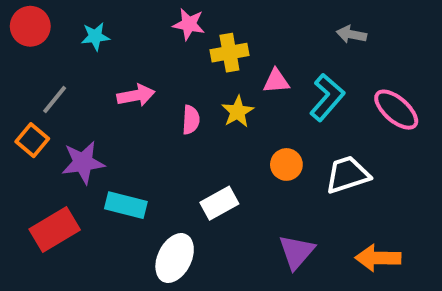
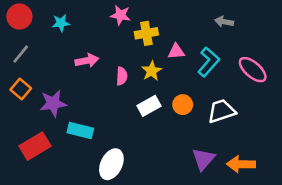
gray line: (55, 99) -> (21, 54), moved
white rectangle: (219, 203) -> (149, 106), moved
purple triangle: (297, 252) -> (203, 159), moved

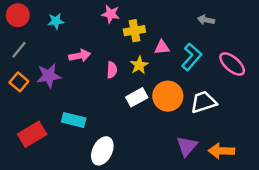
purple star: (53, 103) -> (49, 76), moved
orange circle: (183, 105) -> (168, 96), size x1.6

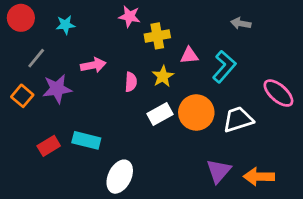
gray line: (19, 50) -> (36, 58), moved
pink ellipse: (232, 64) -> (278, 93), moved
red rectangle: (32, 134) -> (49, 146), moved, size x0.7

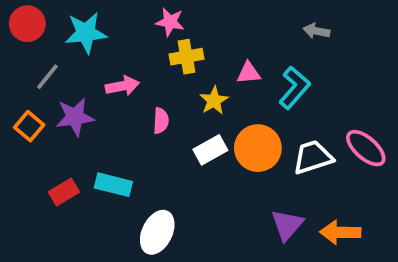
cyan star: (65, 25) -> (86, 33), size x1.6
yellow cross: (157, 36) -> (187, 57), moved
pink semicircle: (131, 82) -> (161, 121), moved
pink ellipse: (278, 93) -> (366, 148), moved

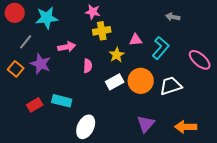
purple star: (75, 117) -> (41, 64), turned 30
pink ellipse: (366, 148) -> (200, 60), moved
purple triangle: (287, 225) -> (146, 124), moved

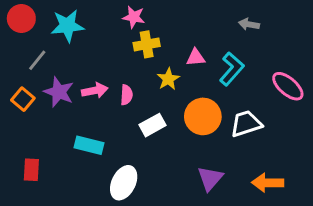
pink arrow: (67, 47) -> (95, 91), moved
white rectangle: (115, 82) -> (152, 125), moved
red rectangle: (35, 105) -> (31, 170), moved, turned -56

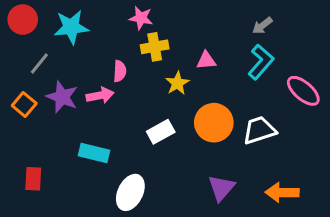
gray arrow: (249, 24) -> (262, 26), turned -48
cyan L-shape: (232, 69) -> (261, 62), moved
pink semicircle: (126, 95) -> (120, 71), moved

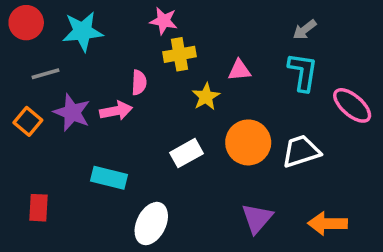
cyan L-shape: (261, 62) -> (303, 72), turned -32
gray line: (39, 64) -> (46, 74), turned 35

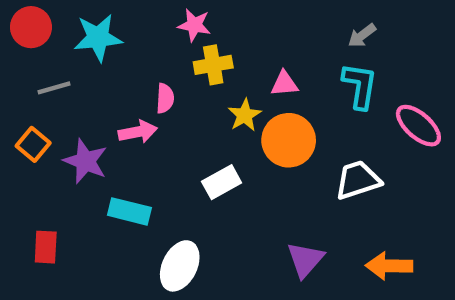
purple star: (72, 113) -> (85, 161), moved
orange circle: (248, 142) -> (289, 140), moved

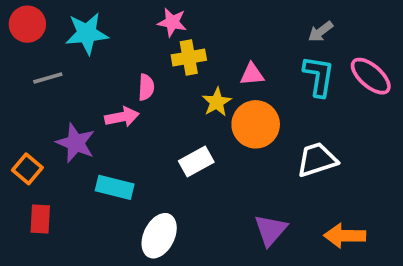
pink ellipse: (418, 126) -> (371, 76), moved
orange square: (33, 144) -> (27, 169), moved

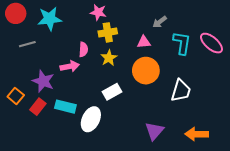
gray arrow: (321, 32) -> (160, 22), moved
yellow star: (217, 102) -> (109, 58), moved
white trapezoid: (317, 160) -> (181, 91), turned 125
red rectangle: (40, 219) -> (38, 107), moved, turned 35
white ellipse: (159, 236) -> (91, 119), moved

